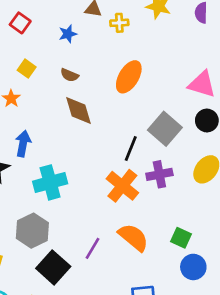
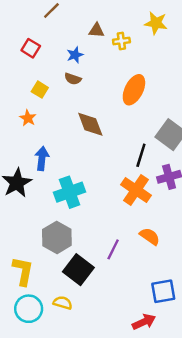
brown semicircle: (69, 75) -> (73, 79), moved
orange semicircle: (133, 237) -> (150, 236), size x0.7

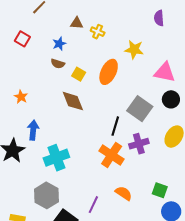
yellow star: (156, 23) -> (134, 50), moved
yellow cross: (121, 41) -> (98, 32), turned 32
yellow square: (40, 90) -> (79, 74), moved

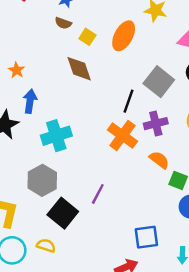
orange star: (21, 97) -> (16, 70), moved
orange semicircle: (124, 193) -> (159, 160), moved

